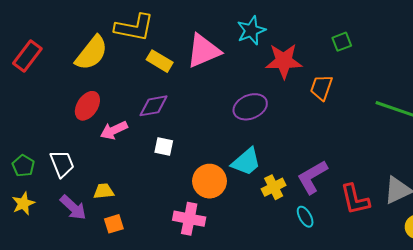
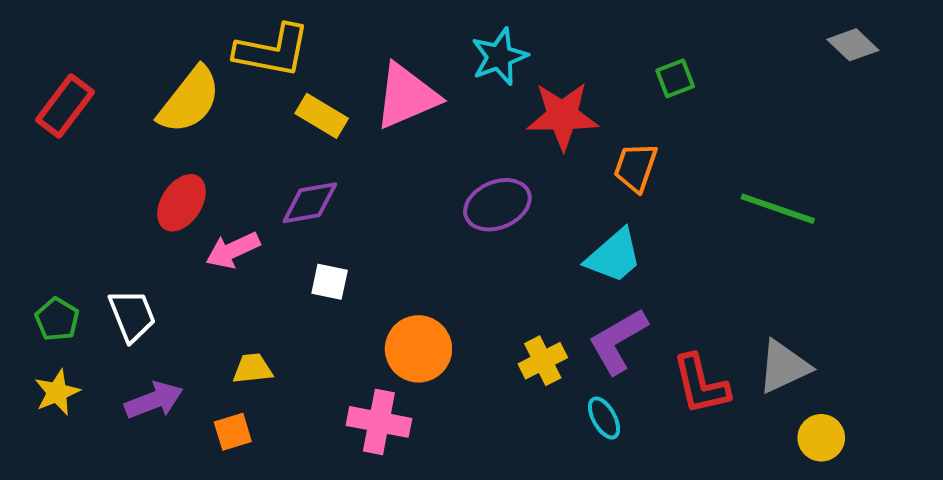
cyan trapezoid: (246, 162) -> (614, 256), moved
yellow trapezoid: (104, 191) -> (253, 369), moved
purple arrow: (73, 208) -> (154, 400), turned -64

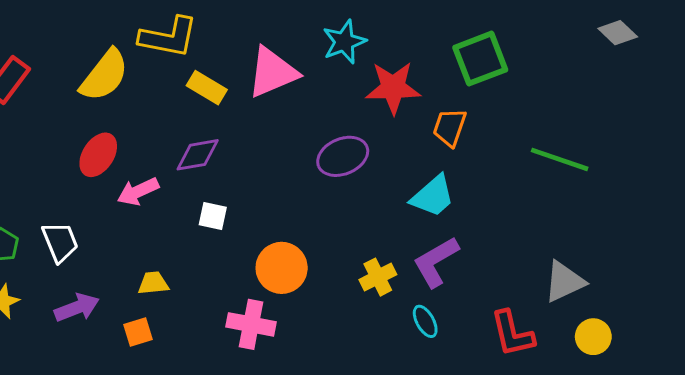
green square: (675, 78) -> (480, 59), size x1.8
red L-shape: (701, 384) -> (512, 334), moved

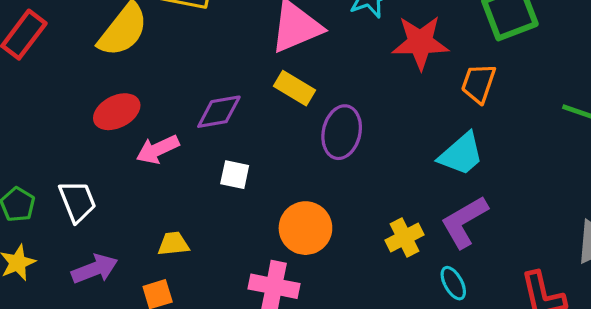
yellow rectangle: (207, 88) -> (294, 88), moved
red ellipse: (98, 155) -> (117, 112), turned 30
purple ellipse: (343, 156) -> (342, 132), moved, turned -54

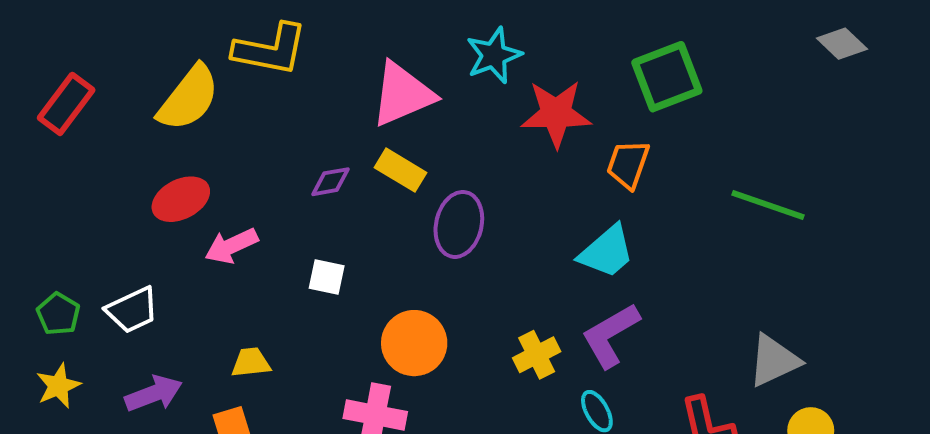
purple diamond: (219, 112) -> (331, 182), moved, size x0.7
white trapezoid: (77, 201) -> (132, 310), turned 87

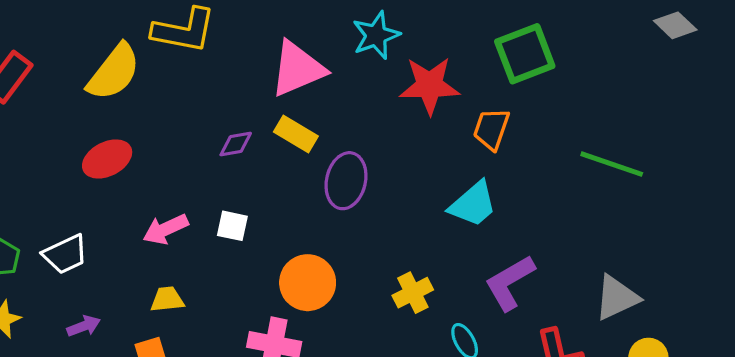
pink arrow: (231, 246) -> (166, 229), moved
purple L-shape: (611, 335) -> (510, 283), moved
purple arrow: (154, 394) -> (84, 326), size x0.7

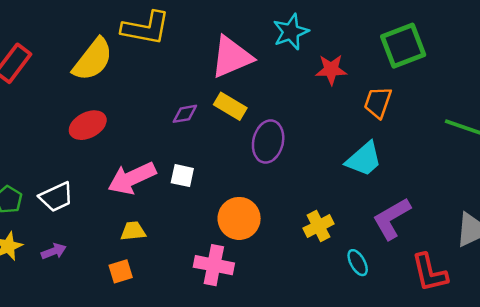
red star: (430, 85) -> (331, 70), size x0.7
pink arrow: (166, 229) -> (132, 178), size x1.4
purple arrow: (84, 326) -> (54, 251), moved

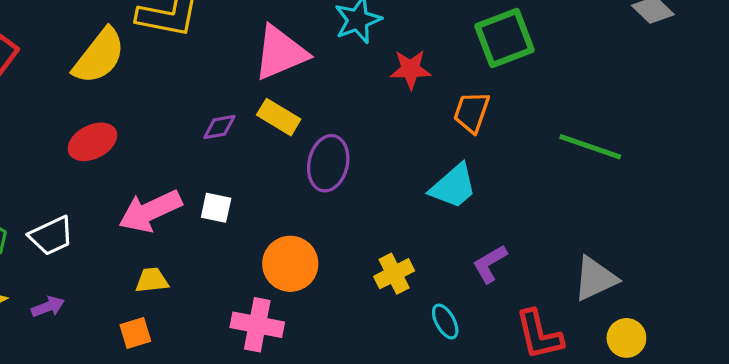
purple L-shape: (392, 218) -> (490, 264), size x0.7

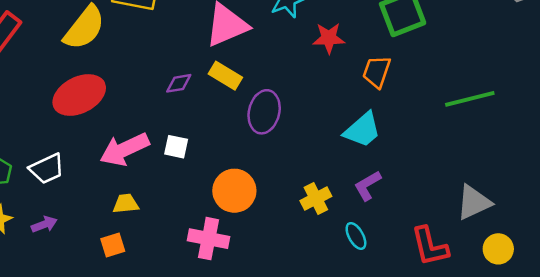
red ellipse: (92, 142) -> (79, 95), size x1.4
green line: (590, 147) -> (470, 99), turned -33
purple L-shape: (490, 264) -> (368, 186), moved

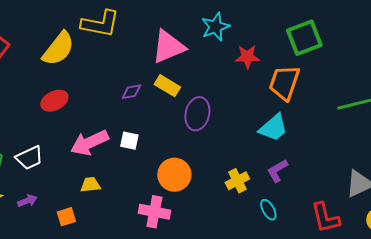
orange trapezoid: (377, 72) -> (284, 83), size x1.4
red ellipse: (79, 95) -> (54, 101), size x0.7
orange square: (113, 245) -> (66, 217), moved

